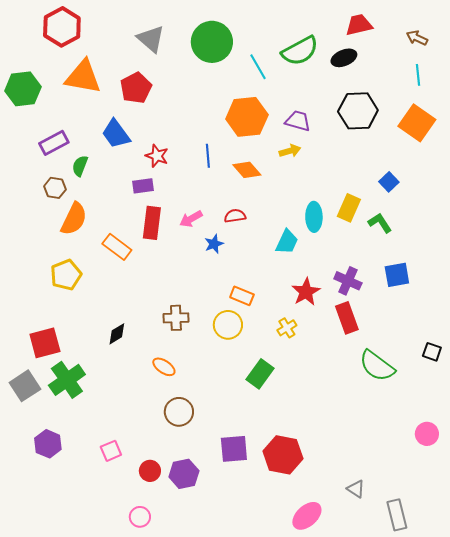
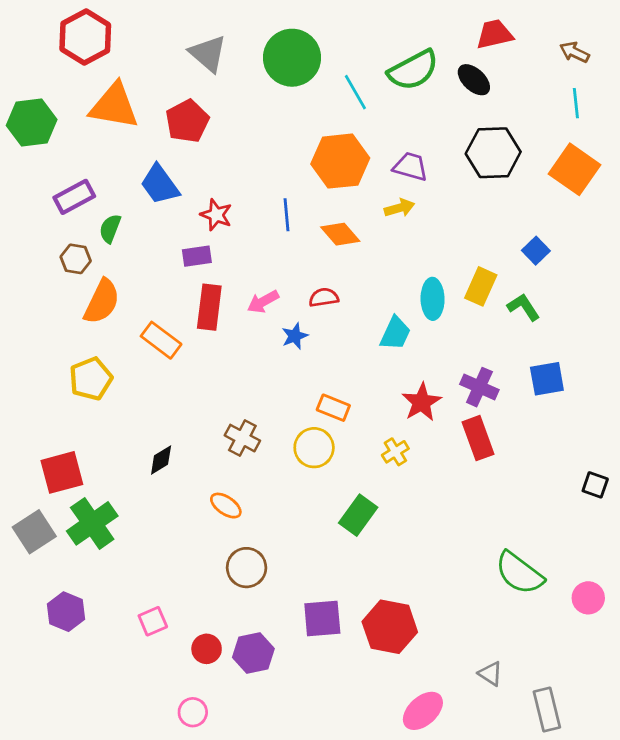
black ellipse: (344, 58) -> (474, 80), turned 65
brown cross: (176, 318) -> (242, 438), turned 30
green semicircle: (377, 366) -> (519, 573), moved

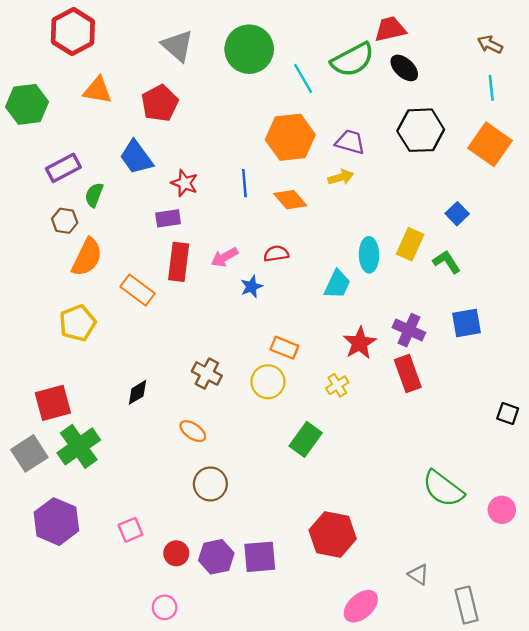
red trapezoid: (495, 34) -> (390, 29), moved
orange triangle: (114, 106) -> (98, 90), size x0.7
purple hexagon: (66, 612) -> (56, 522), size x1.4
purple square: (322, 619) -> (260, 557), moved

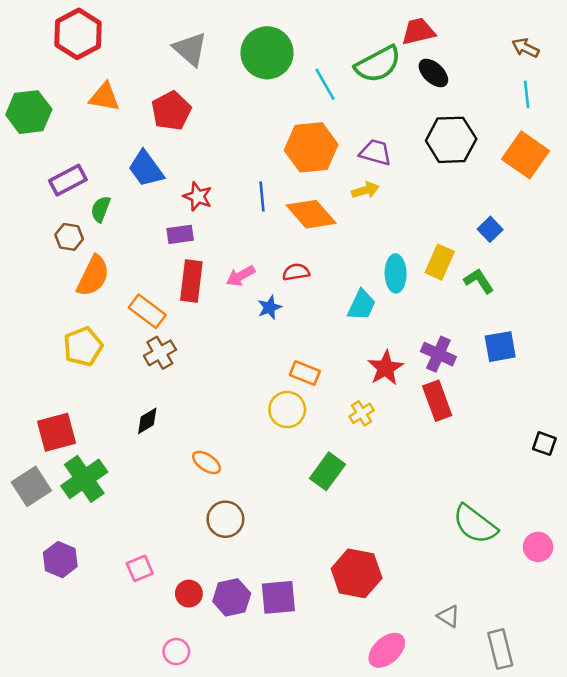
orange diamond: (290, 200) -> (311, 214), size x1.4
brown cross: (207, 374) -> (160, 353), moved, turned 32
purple hexagon: (56, 522) -> (60, 560), size x0.7

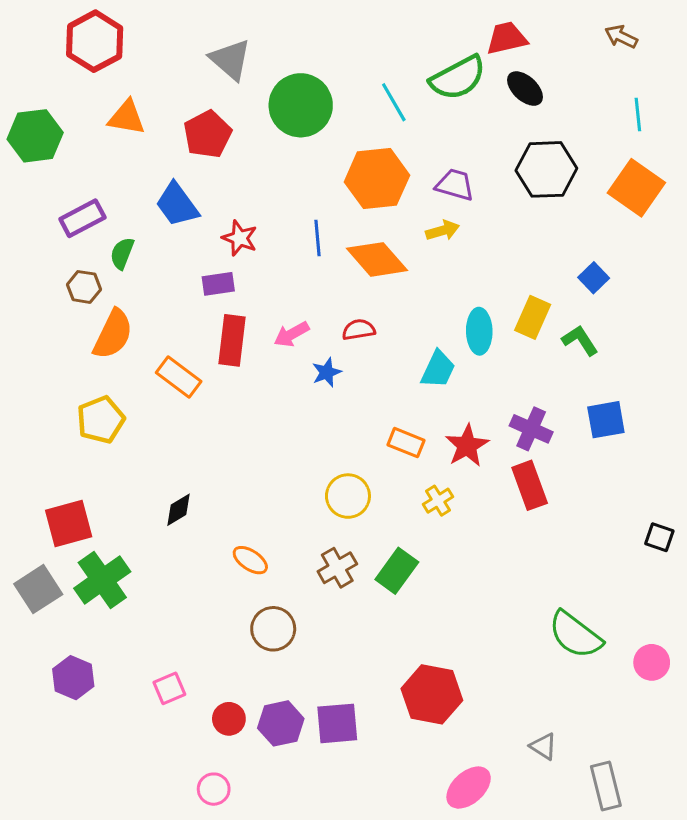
brown arrow: (525, 48) -> (621, 37), moved
green circle: (267, 53) -> (301, 105), moved
brown cross: (160, 353) -> (337, 568), moved
orange rectangle: (305, 373) -> (406, 443), moved

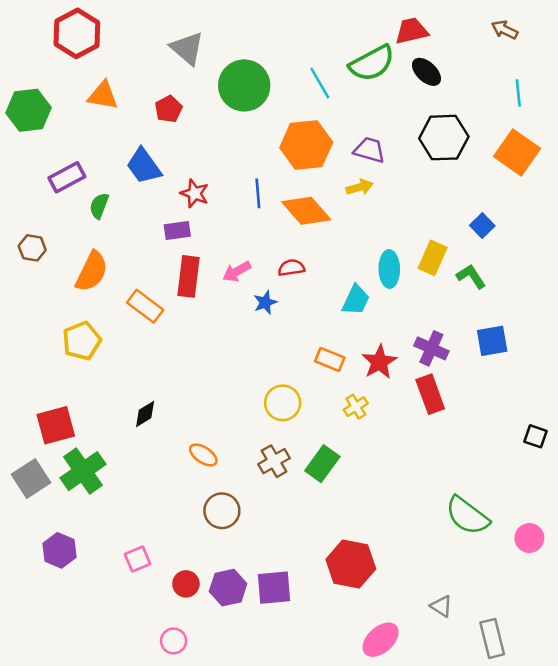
red pentagon: (208, 134) -> (169, 109), size x0.7
brown hexagon: (84, 287) -> (32, 248), moved

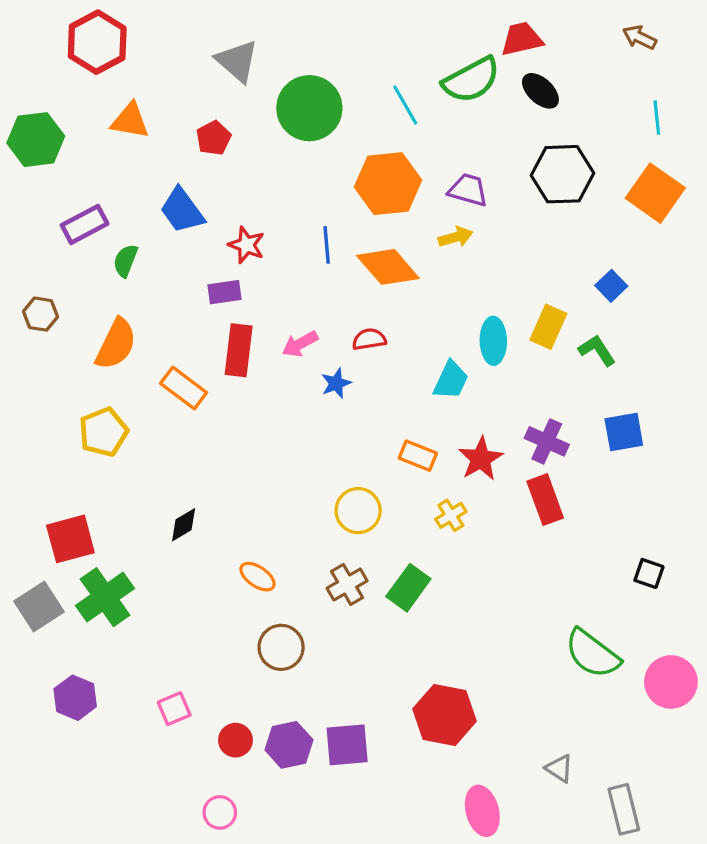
black square: (536, 436) -> (649, 573), moved
pink circle: (529, 538) -> (671, 682), size x1.4
pink ellipse: (381, 640) -> (482, 811), turned -63

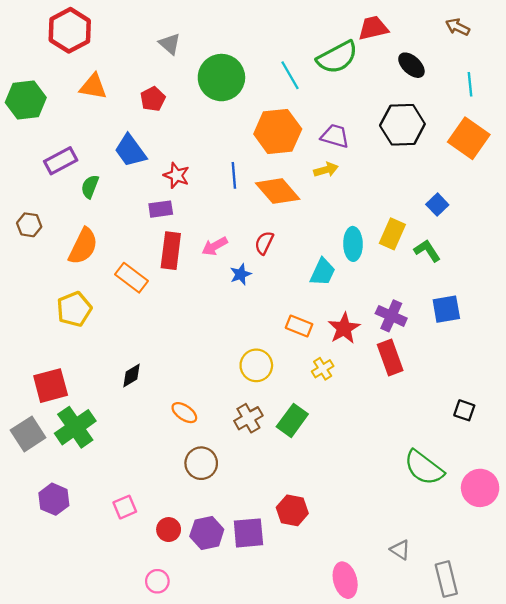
gray triangle: (237, 61) -> (170, 44), size x0.7
black ellipse: (540, 91) -> (411, 65), moved
red semicircle: (369, 339) -> (264, 243), turned -55
red hexagon: (445, 715) -> (292, 510), moved, size x0.7

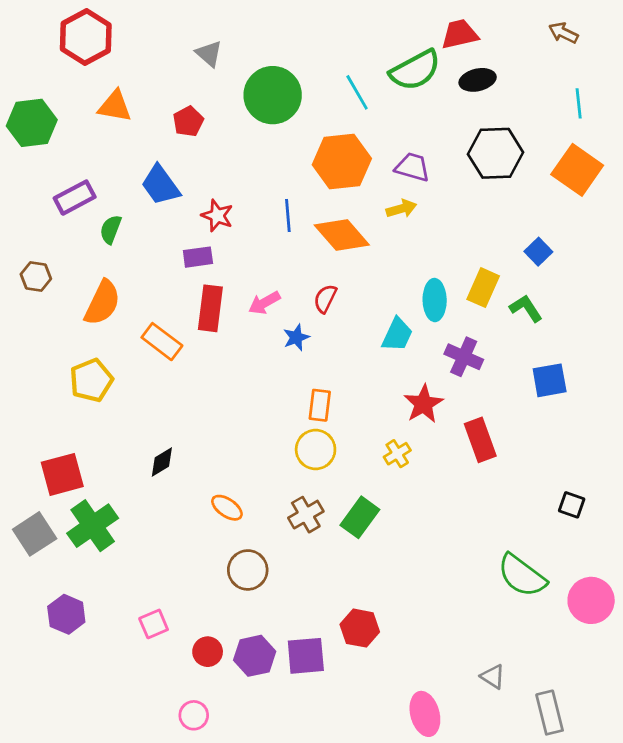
black ellipse: (411, 65) -> (478, 80), moved, turned -56
purple cross: (391, 316) -> (464, 357), moved
orange rectangle: (299, 326) -> (320, 405), moved, turned 75

